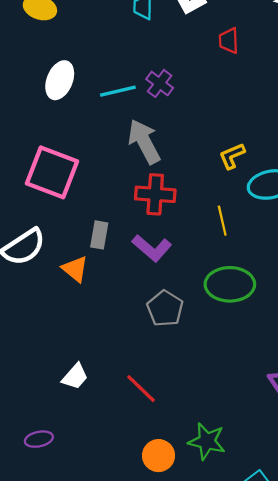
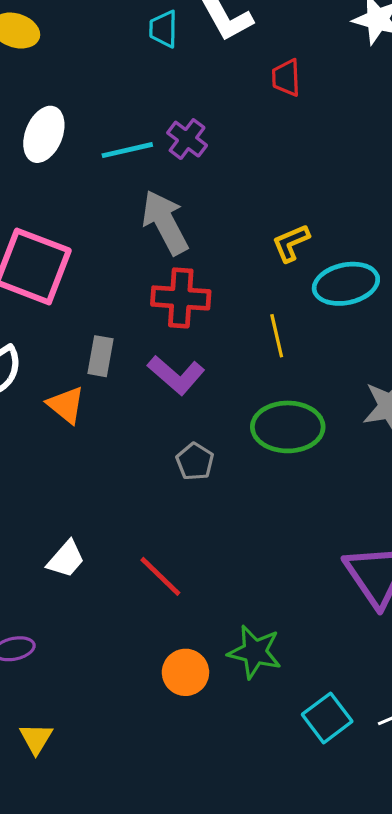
gray pentagon: (165, 308) -> (195, 462), size x0.7

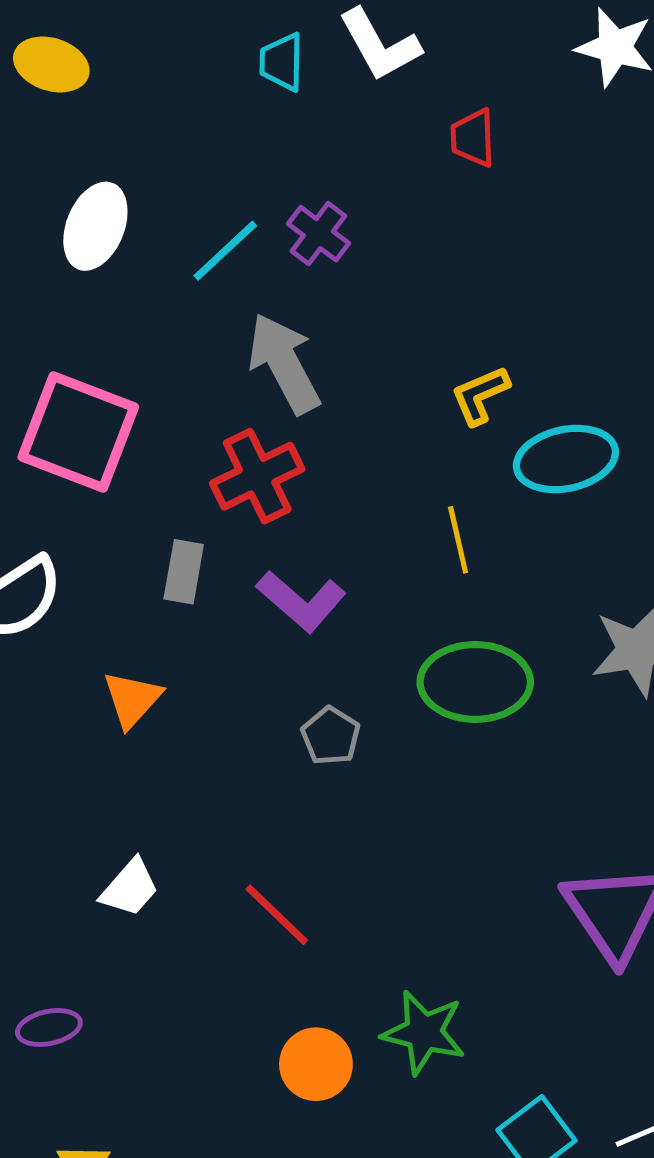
cyan line: (127, 150) -> (225, 251), turned -30
red cross: (181, 298) -> (257, 476), moved, turned -30
orange triangle: (66, 405) -> (132, 699), moved, turned 33

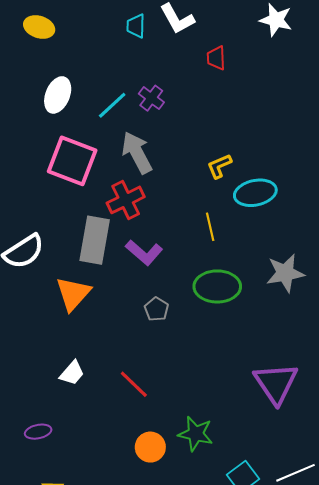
pink square: (78, 432) -> (72, 161), moved
gray rectangle: (184, 572) -> (95, 240), size x1.8
orange triangle: (132, 699) -> (73, 294), size x1.4

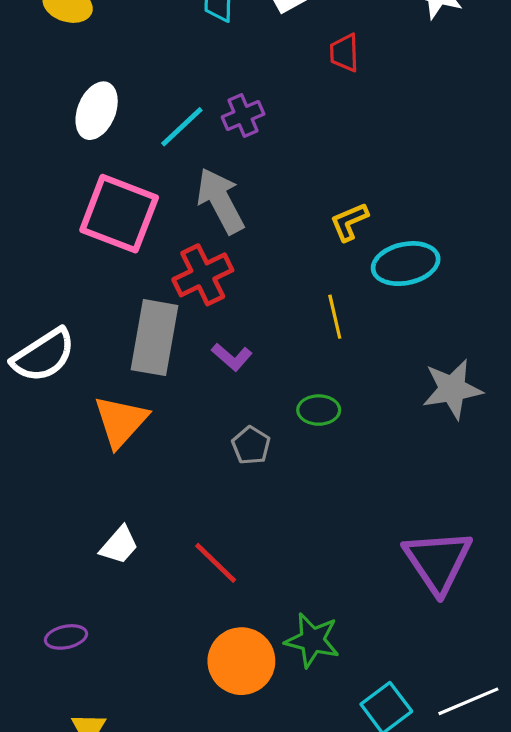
purple cross: (151, 98) -> (243, 115), turned 30
purple L-shape: (144, 252) -> (232, 357), size x0.7
green ellipse: (217, 286) -> (319, 410), moved, size x0.6
orange circle: (150, 447) -> (241, 661), size x1.4

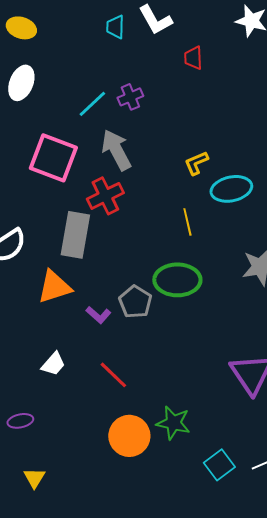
white ellipse: (97, 111) -> (21, 83), moved
purple L-shape: (232, 357) -> (98, 315), moved
green ellipse: (319, 410) -> (177, 280), size x1.8
orange triangle: (121, 421) -> (54, 287), turned 30
gray pentagon: (251, 445) -> (135, 302), size x1.4

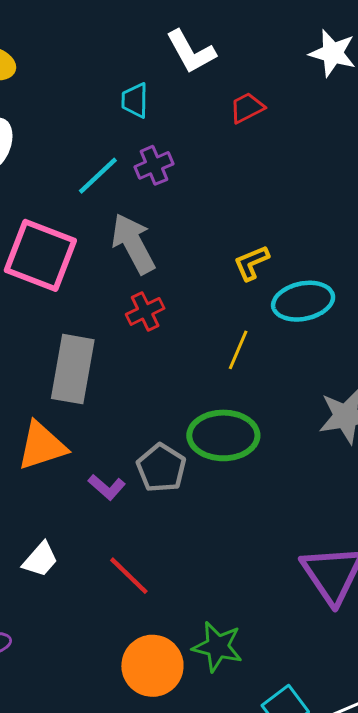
cyan trapezoid: (115, 27) -> (135, 100), moved
red trapezoid: (193, 58) -> (247, 108), turned 65
red cross: (105, 196) -> (145, 311), moved, size x0.7
yellow line: (187, 222) -> (238, 350), turned 36

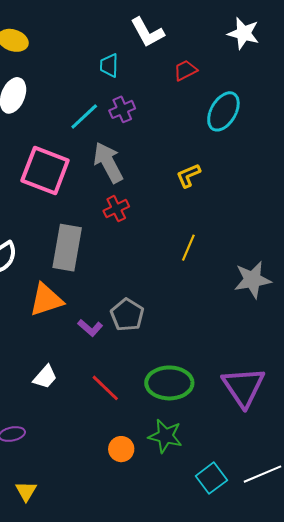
cyan ellipse: (303, 301) -> (223, 111), moved, turned -48
yellow line: (238, 350) -> (188, 248), moved
green ellipse: (223, 435) -> (169, 383), moved
orange circle: (152, 666) -> (121, 449), size x0.6

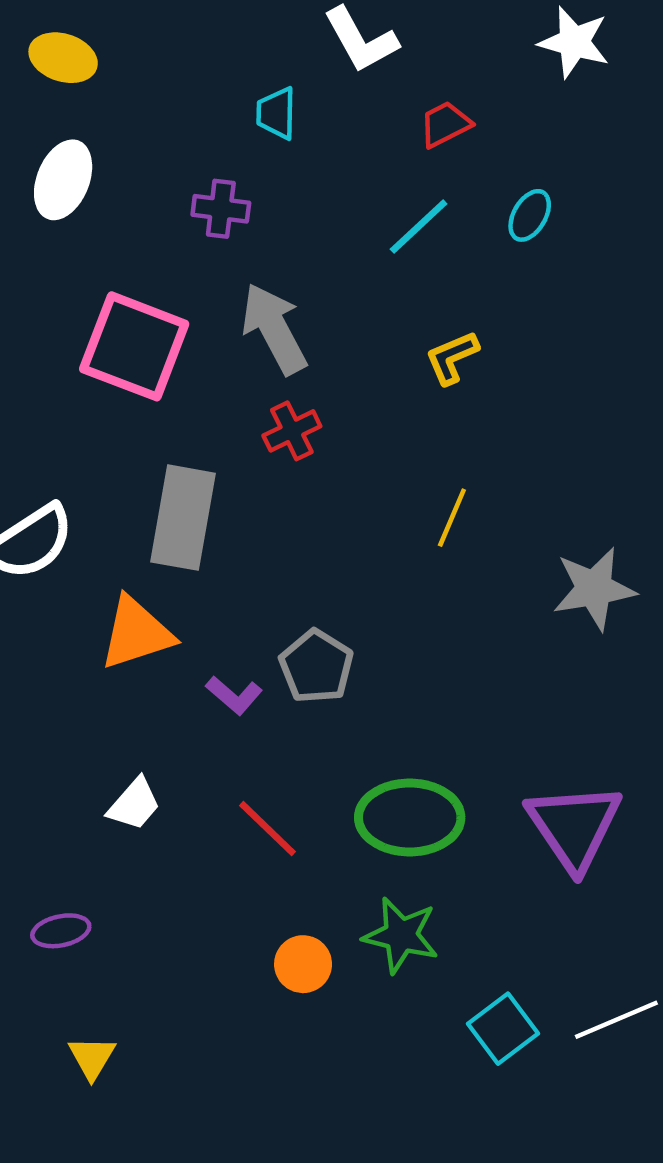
purple cross: (122, 109) -> (221, 209), moved, turned 30
cyan ellipse: (223, 111) -> (530, 215), size x0.6
cyan line: (84, 116) -> (419, 227), moved

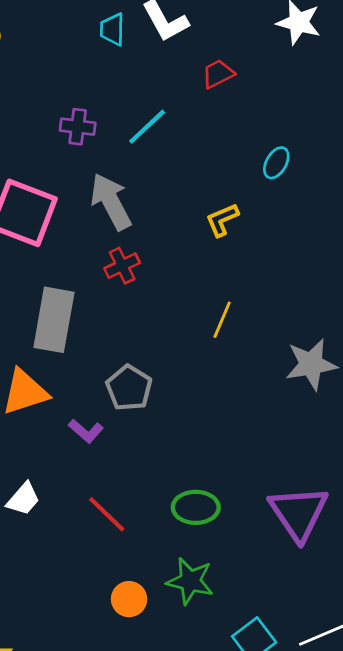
cyan trapezoid: (276, 113) -> (112, 29), moved
cyan ellipse: (530, 215) -> (276, 163), moved
cyan line: (419, 227) -> (147, 127), moved
gray pentagon: (316, 666) -> (129, 388), moved
green ellipse: (410, 817) -> (196, 507), size x0.7

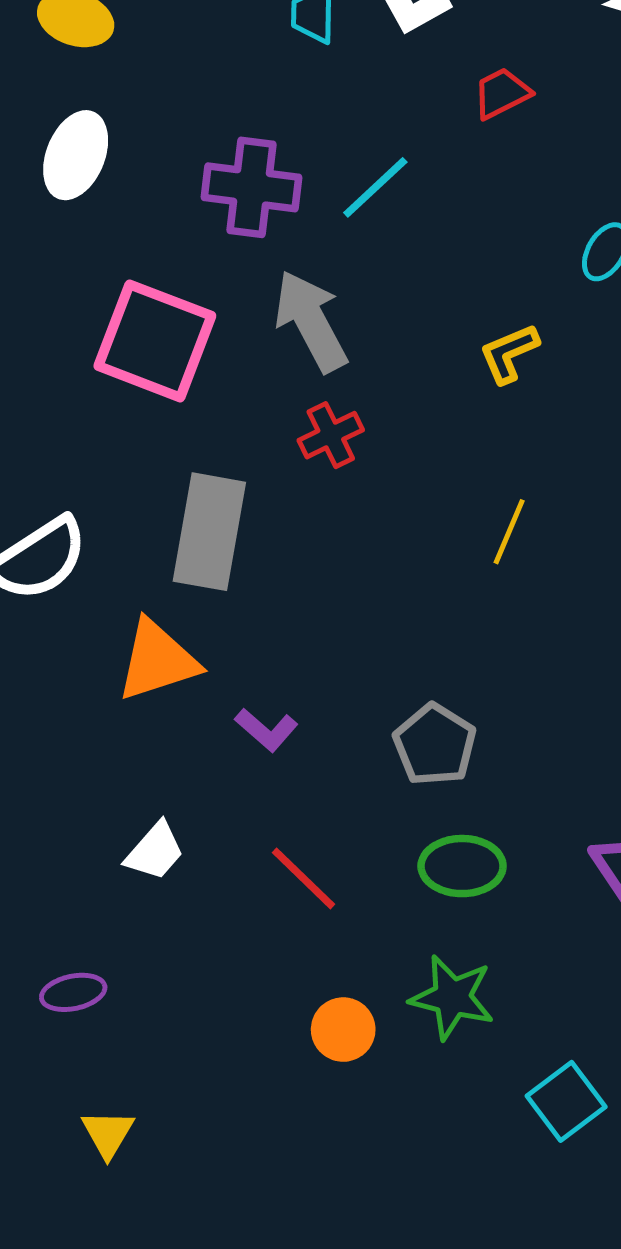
purple cross: (78, 127) -> (251, 187), size x1.5
gray pentagon: (129, 388) -> (435, 745), moved

